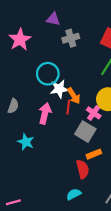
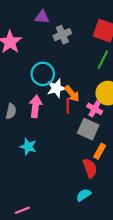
pink arrow: (45, 113) -> (35, 106), moved
orange rectangle: (94, 154) -> (100, 151), turned -32

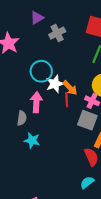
purple triangle: (42, 17) -> (37, 18), turned -32
gray semicircle: (11, 111) -> (22, 118), moved

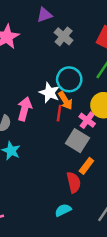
gray cross: (57, 33) -> (64, 36), turned -35
cyan circle: (41, 71) -> (69, 79), moved
white star: (55, 84) -> (50, 93), turned 30

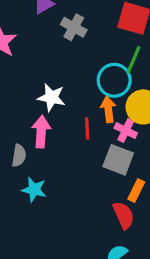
cyan circle: (69, 79) -> (114, 80), moved
white star: (50, 93) -> (52, 97), moved
orange arrow: (65, 101) -> (108, 109), moved, turned -144

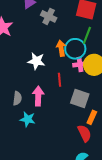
orange arrow: (108, 109) -> (61, 48), moved
pink cross: (126, 131) -> (80, 64), moved, turned -32
pink arrow: (41, 132) -> (38, 96), moved

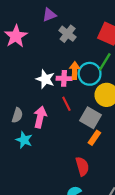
pink cross: (80, 64) -> (64, 78), moved
red line: (60, 80) -> (66, 104), turned -32
gray square: (80, 99) -> (91, 118), moved
orange rectangle: (92, 117) -> (94, 138), moved

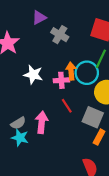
white star: (45, 79) -> (33, 75), moved
gray semicircle: (17, 115) -> (18, 123), turned 48
cyan star: (24, 140) -> (20, 138), moved

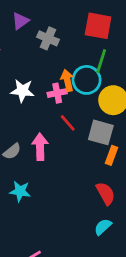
cyan star: (20, 138) -> (20, 191), moved

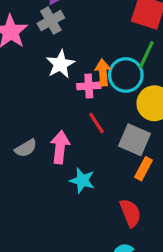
gray cross: (48, 38) -> (51, 21), moved, turned 30
white star: (22, 91) -> (60, 64), moved, turned 30
cyan star: (20, 191) -> (82, 180), moved

